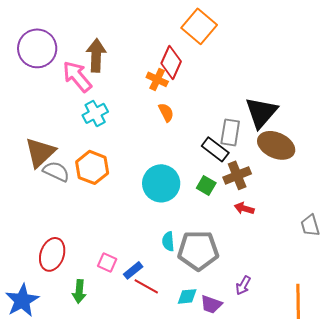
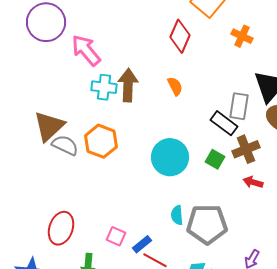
brown arrow: (96, 55) -> (128, 85), moved
orange cross: (157, 79) -> (242, 36), moved
cyan cross: (95, 113) -> (104, 87), turned 35

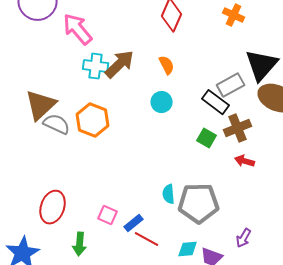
brown arrow: (128, 85) -> (120, 64), turned 44
gray rectangle: (239, 106) -> (231, 85), turned 52
cyan circle: (170, 157) -> (162, 102), moved, size x0.6

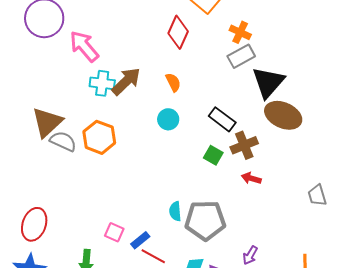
gray rectangle: (231, 85) -> (241, 56), moved
red ellipse: (53, 207) -> (34, 224), moved

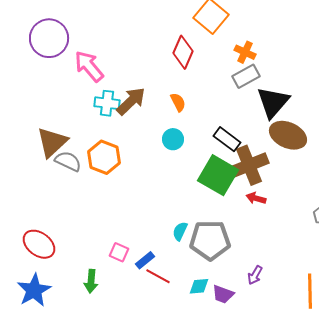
brown cross: (244, 145) -> (249, 165), size x1.4
green square: (213, 155) -> (218, 175), size x2.0
cyan semicircle: (175, 211) -> (180, 231), turned 30
red ellipse: (34, 224) -> (39, 244), turned -72

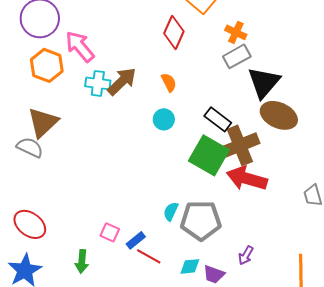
orange hexagon: (104, 157) -> (47, 65), moved
gray semicircle: (68, 161) -> (30, 147), moved
red arrow: (256, 198) -> (247, 178), size x2.0

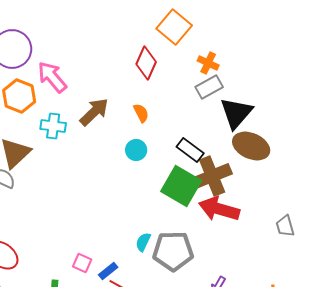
cyan cross: (98, 83) -> (53, 126), moved

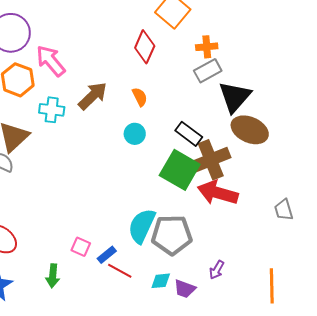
orange cross: (208, 63) -> (207, 47), turned -30
cyan semicircle: (143, 242) -> (142, 226), size x1.8

